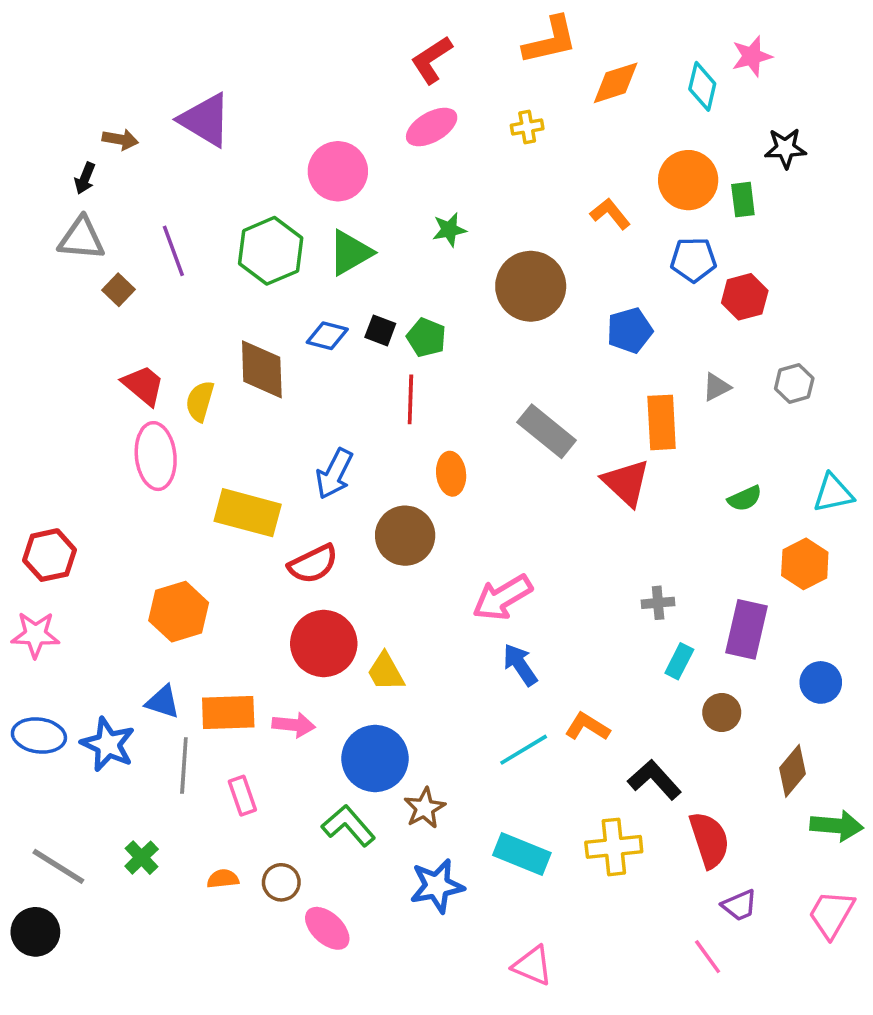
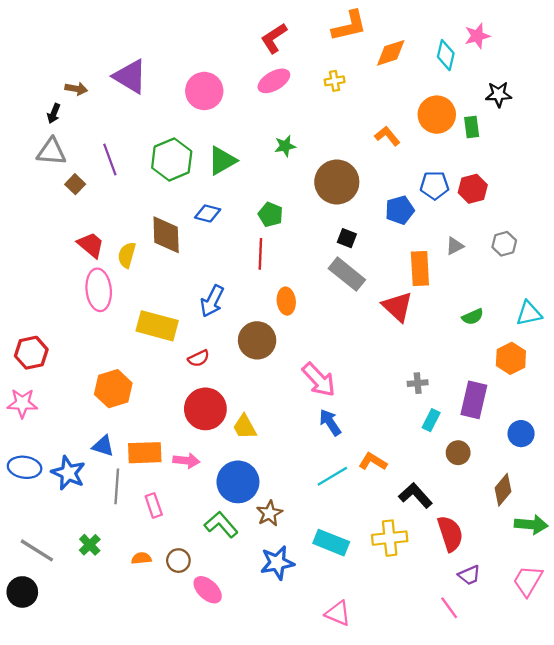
pink circle: (338, 171) -> (204, 91), moved
blue pentagon: (693, 260) -> (435, 185), moved
black square: (380, 330) -> (347, 238), moved
red semicircle: (313, 564) -> (199, 358), size x0.7
pink arrow: (502, 598) -> (319, 380), turned -102

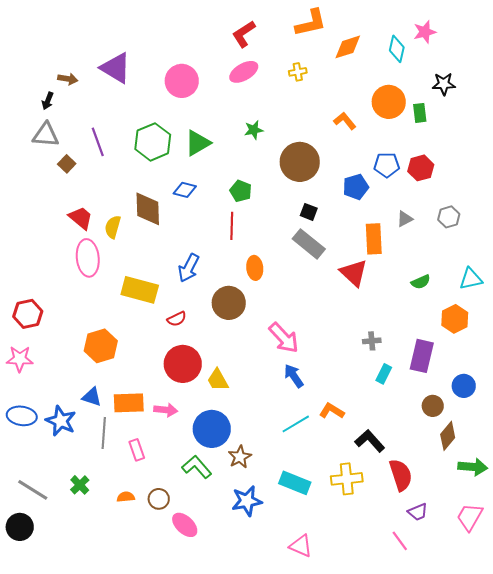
brown circle: (458, 453) -> (433, 406), moved

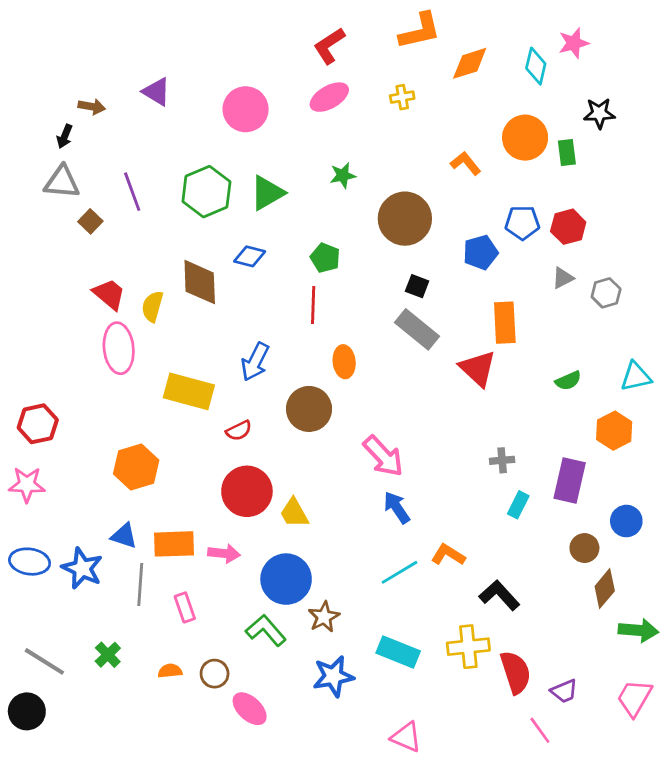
purple triangle: (116, 68) -> (156, 92), size x0.7
gray triangle: (405, 219) -> (563, 278), moved
red semicircle: (401, 475) -> (516, 672), moved

